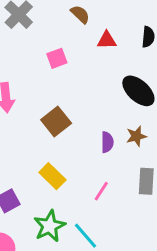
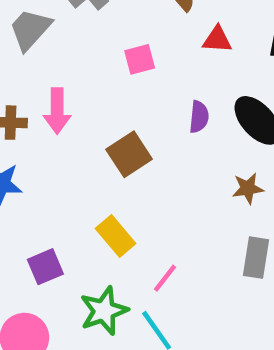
purple semicircle: (107, 142) -> (199, 117), moved
pink line: (101, 191) -> (165, 278), moved

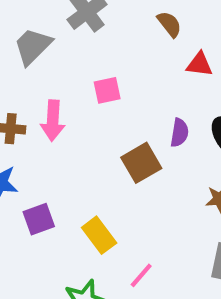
pink square: (140, 59) -> (107, 90), moved
brown square: (129, 154) -> (141, 163), moved
purple square: (45, 267) -> (39, 219), moved

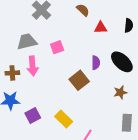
gray trapezoid: (33, 46) -> (27, 42), moved, turned 40

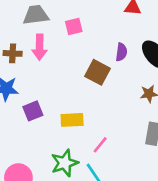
brown square: (79, 80) -> (98, 72), turned -30
yellow rectangle: (64, 119) -> (72, 120), turned -54

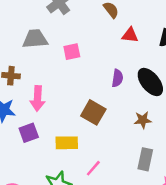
pink arrow: (40, 47) -> (38, 98), moved
brown square: (98, 72) -> (93, 112), moved

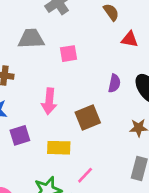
pink arrow: (38, 98) -> (49, 101), moved
brown square: (93, 112) -> (88, 118), turned 35

